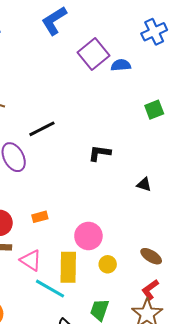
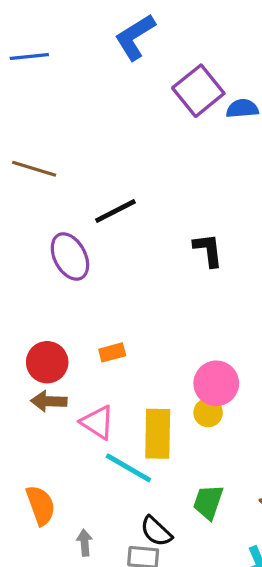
black L-shape: (100, 153) -> (208, 250), turned 75
pink circle: (88, 236) -> (216, 383), moved
yellow circle: (108, 264) -> (208, 413), moved

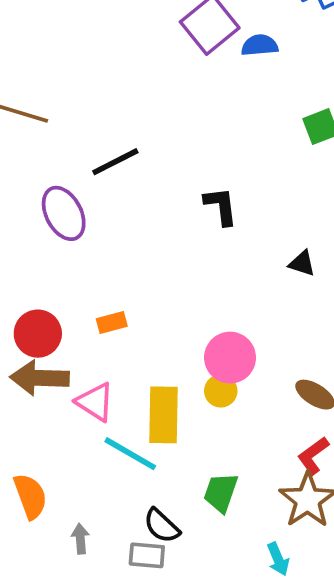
brown arrow: (49, 401) -> (40, 378), size x1.4

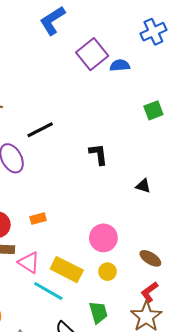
yellow circle: (221, 391) -> (108, 272), moved
yellow rectangle: (163, 415) -> (67, 270), turned -64
green trapezoid: (221, 493) -> (98, 312), turned 145

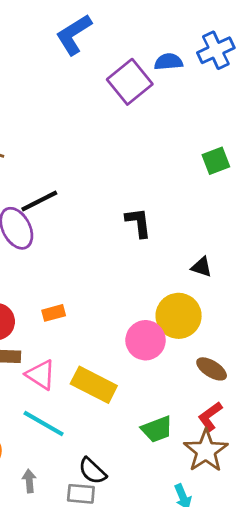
blue semicircle: (120, 65) -> (168, 62), moved
black line: (40, 130) -> (39, 201), moved
yellow circle: (108, 272) -> (179, 316), moved, size x1.8
cyan line: (48, 291) -> (44, 424), moved
green trapezoid: (98, 312) -> (157, 429), moved, turned 85

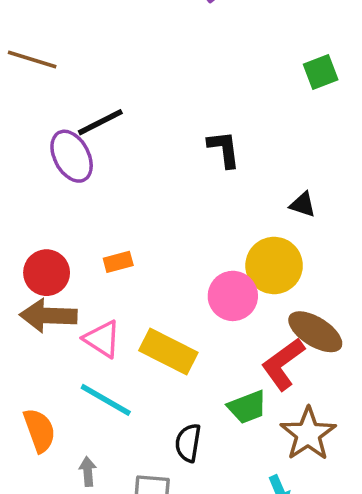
brown ellipse: (212, 369) -> (315, 332), size x1.4
red L-shape: (210, 416) -> (283, 364), moved, size x1.4
black semicircle: (92, 471) -> (188, 443), moved, turned 56

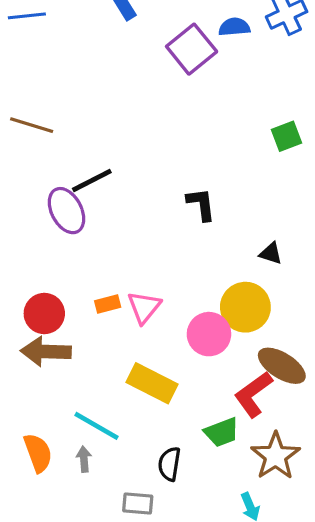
pink triangle: (102, 339) -> (144, 307), moved, turned 36
gray arrow: (88, 472) -> (84, 459), moved

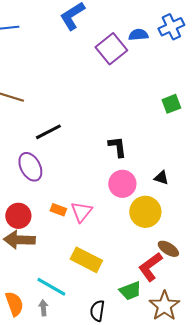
purple ellipse: (66, 211) -> (30, 167), moved
orange rectangle: (108, 304) -> (58, 210), turned 35
pink circle: (209, 334) -> (122, 184), moved
brown ellipse: (282, 366) -> (168, 249), size x0.7

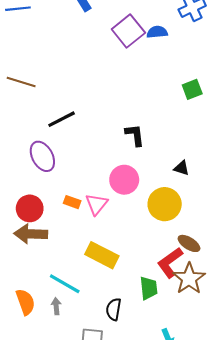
blue semicircle: (138, 35) -> (157, 32), moved
pink circle: (122, 184) -> (124, 180), moved
green trapezoid: (130, 291) -> (149, 288), turned -75
brown star: (164, 306) -> (189, 279), moved

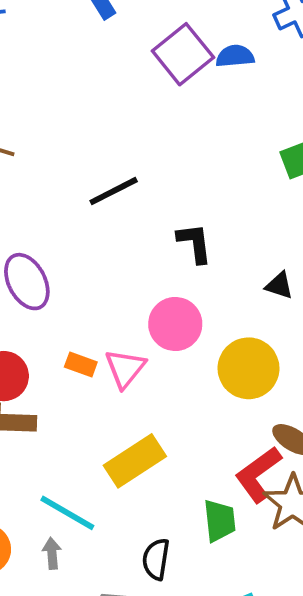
black line: (62, 119) -> (114, 191), moved
black triangle: (182, 168) -> (279, 285), moved
yellow rectangle: (102, 255) -> (135, 461), turned -60

